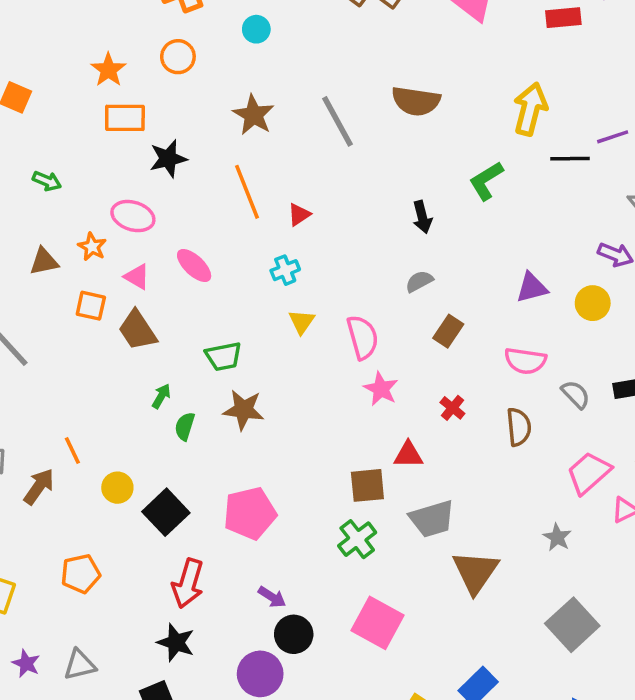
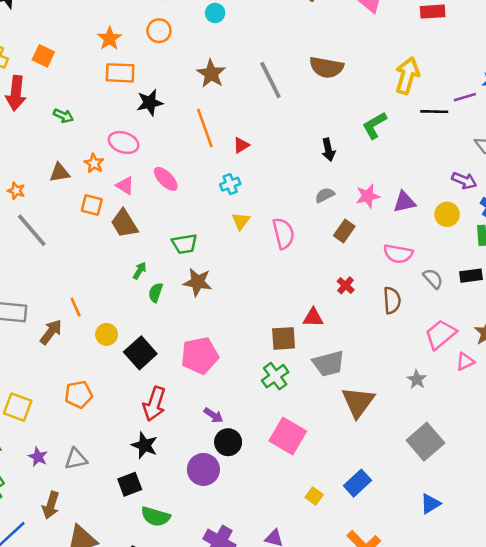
pink star: (381, 389) -> (368, 196), moved, turned 30

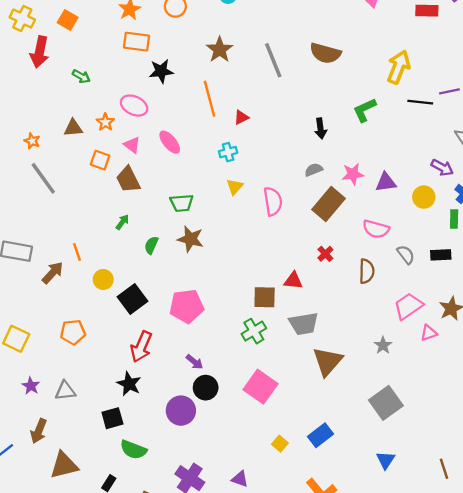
brown rectangle: (344, 231) -> (329, 204), size x1.6
green arrow: (140, 271) -> (122, 222), moved
blue triangle: (430, 504) -> (385, 460), turned -30

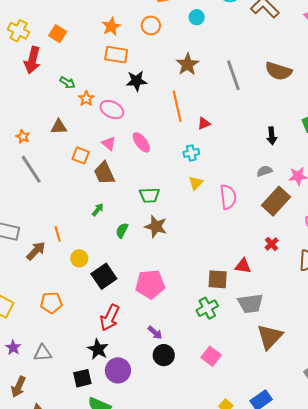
orange star: (105, 122) -> (86, 99), moved
pink square: (261, 387) -> (211, 356), size x0.7
purple circle: (181, 411) -> (118, 370), moved

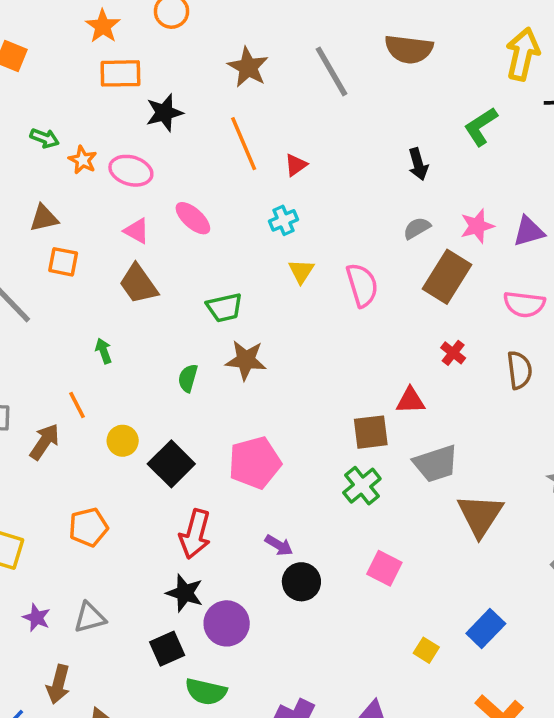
orange square: (81, 155) -> (63, 262), moved
green arrow: (98, 210) -> (103, 351), moved, turned -48

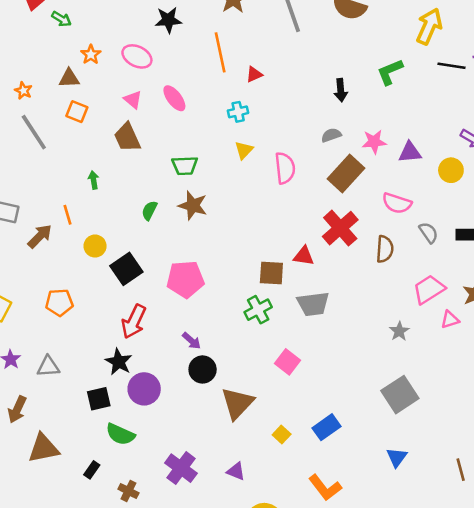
green arrow: (45, 138) -> (61, 19), moved
orange star: (83, 160) -> (91, 54), moved
red cross: (453, 353) -> (340, 228), size x2.0
brown triangle: (480, 515) -> (237, 403), moved
pink square: (384, 568) -> (288, 362), moved

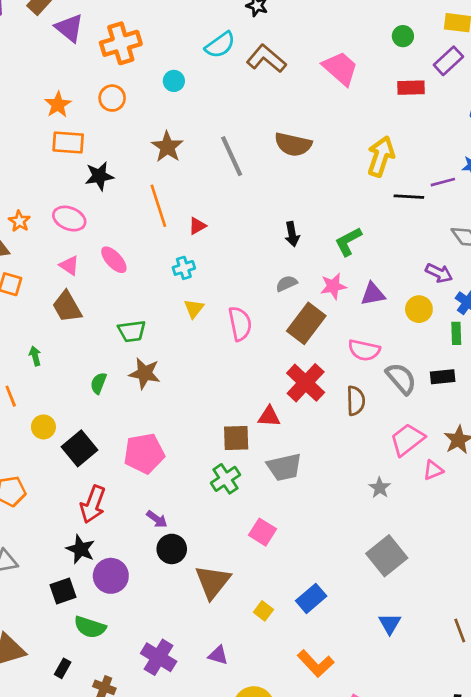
green L-shape: (390, 72) -> (348, 241), moved
gray semicircle: (429, 233) -> (401, 379), size x1.4

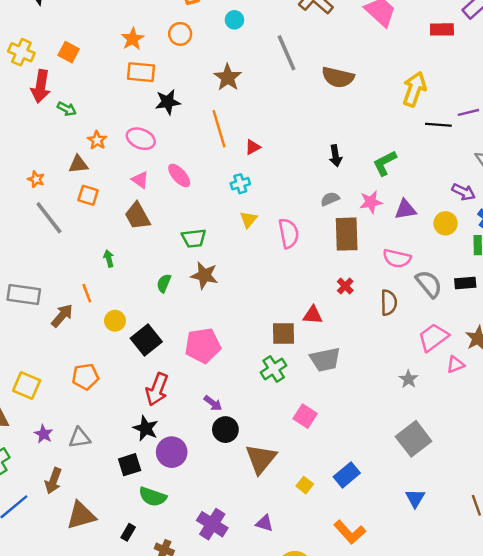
gray line: (232, 156) -> (286, 53), moved
brown rectangle: (306, 323) -> (347, 234), turned -40
red cross: (306, 383) -> (345, 286), size x0.5

